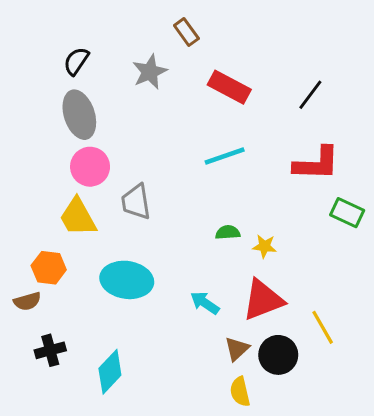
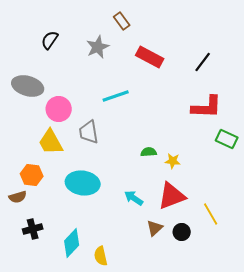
gray ellipse: (79, 115) -> (28, 86), moved, turned -56
cyan line: (225, 156) -> (116, 96), moved
black circle: (278, 355) -> (182, 232), size x0.7
yellow semicircle: (240, 392) -> (101, 256), moved

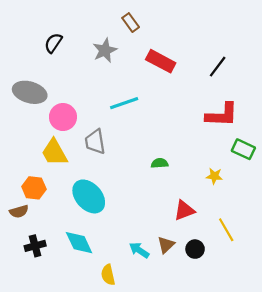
yellow star: (173, 161) -> (214, 176), moved
cyan ellipse: (83, 183) -> (89, 196), turned 40
red triangle: (172, 196) -> (184, 210), size x0.7
cyan arrow: (134, 198) -> (139, 250), moved
cyan diamond: (72, 243) -> (79, 243), moved, turned -68

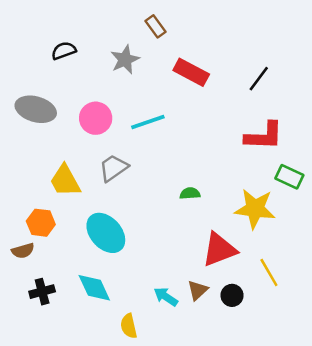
black semicircle: (53, 43) -> (64, 51), turned 36
pink circle: (63, 117) -> (96, 118), moved
gray trapezoid: (95, 142) -> (113, 168), turned 64
yellow star: (214, 176) -> (255, 209), size x2.0
red triangle: (184, 210) -> (219, 249), size x1.4

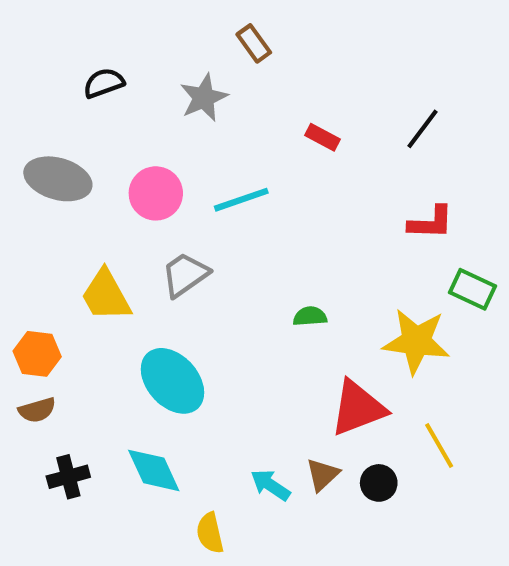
red rectangle: (191, 72) -> (322, 137), moved, size x0.6
red L-shape: (264, 136) -> (431, 223), size x0.7
orange hexagon: (41, 223) -> (37, 354), moved

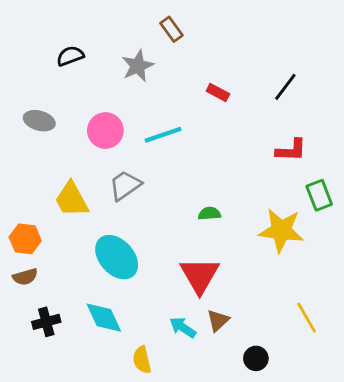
gray ellipse: (58, 179) -> (39, 121), size x0.7
green rectangle: (472, 289) -> (319, 195), turned 44
red triangle: (358, 408) -> (200, 275), moved, turned -39
yellow line: (439, 445) -> (307, 318), moved
black circle: (379, 483) -> (256, 358), moved

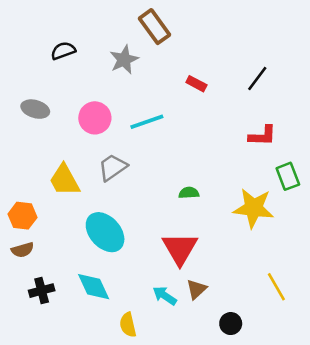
brown rectangle: (171, 29) -> (155, 27), size x1.5

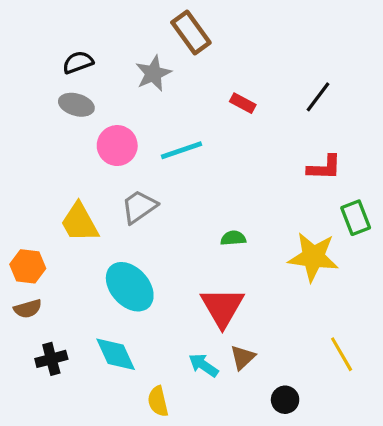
gray ellipse: (35, 109) -> (76, 105), moved

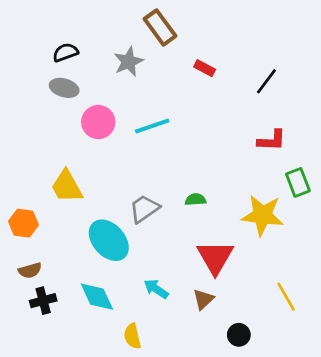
red rectangle: (243, 103) -> (205, 68), moved
gray trapezoid: (139, 207) -> (144, 209), moved
red triangle: (222, 307) -> (215, 257), moved
brown semicircle: (28, 309) -> (30, 270), moved
cyan arrow: (203, 365) -> (156, 289), moved

